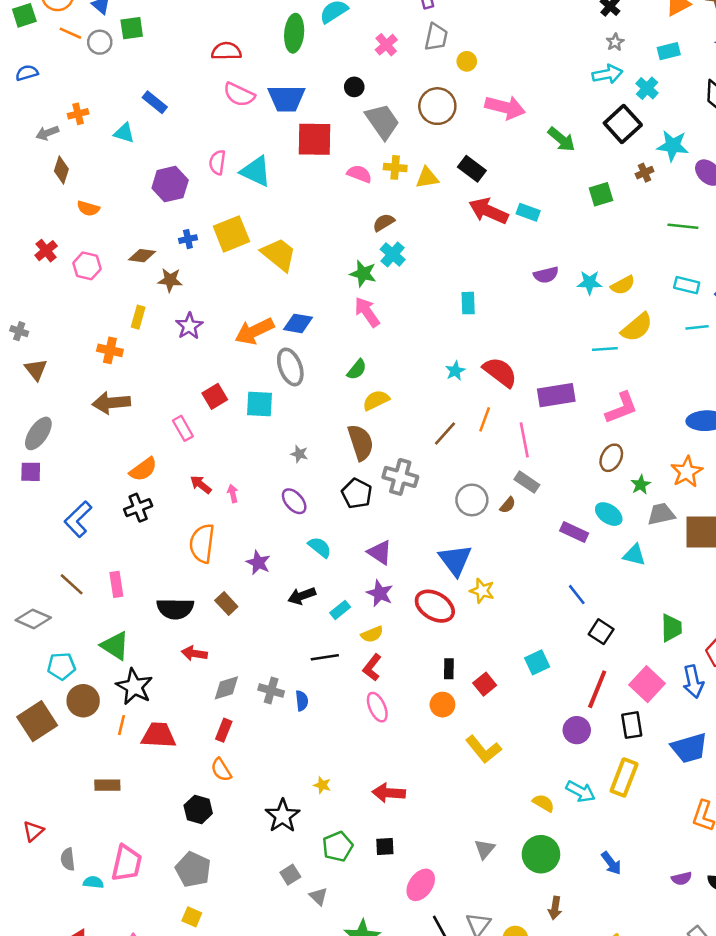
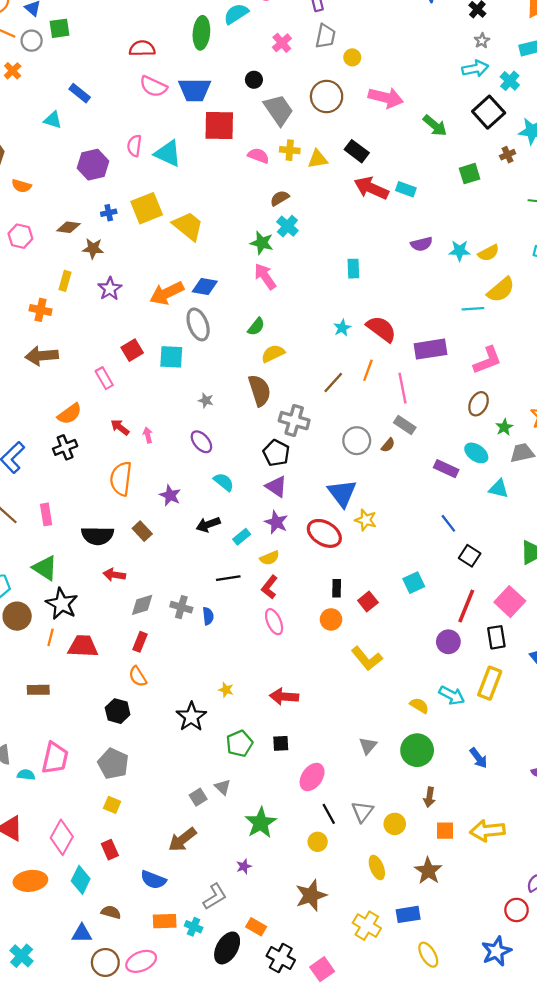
orange cross: (78, 114) -> (13, 71), moved, turned -30
black pentagon: (357, 494) -> (276, 453), moved
gray square: (290, 875) -> (198, 797), moved

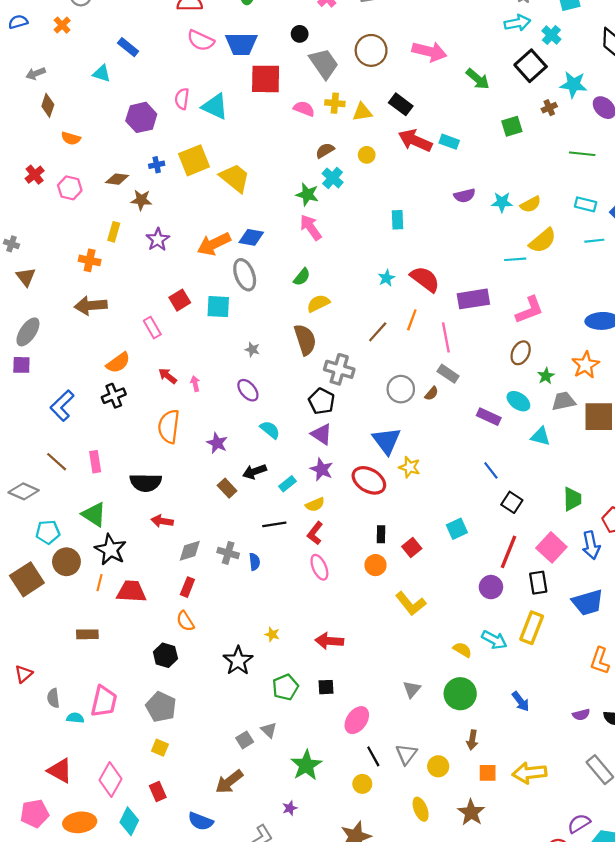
yellow circle: (352, 57) -> (367, 155), moved
brown rectangle: (142, 531) -> (227, 488), moved

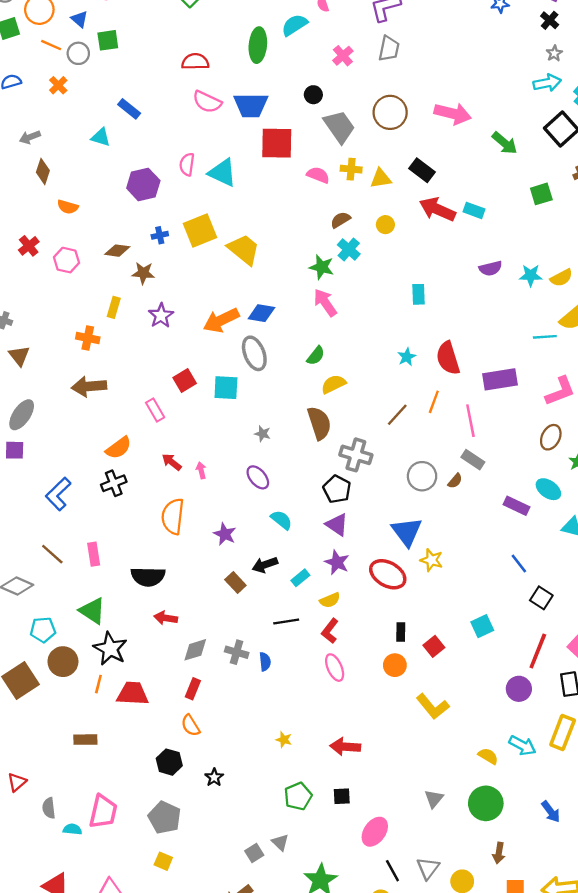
red semicircle: (425, 279) -> (448, 358), turned -144
black star: (238, 661) -> (214, 777), moved, size x0.6

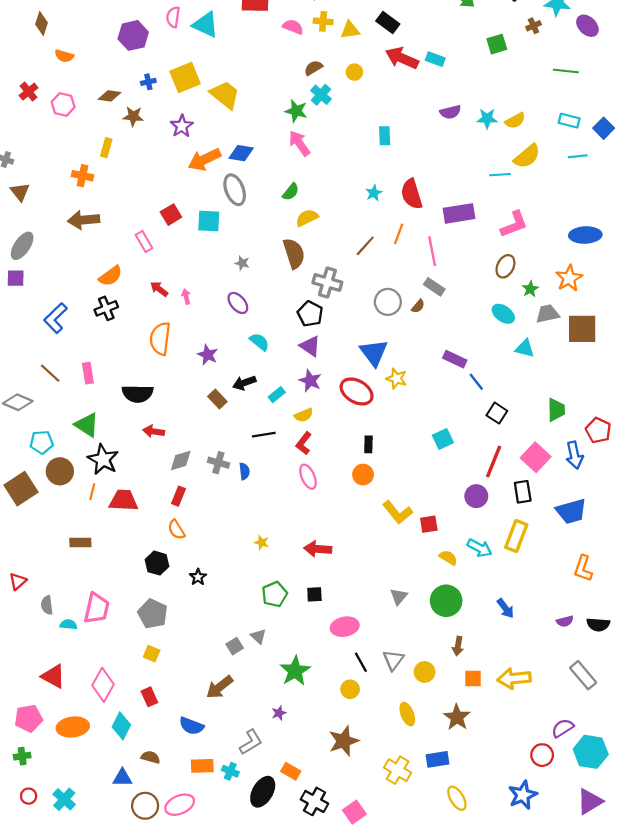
purple star: (161, 316) -> (182, 126), moved
purple rectangle: (517, 506) -> (455, 359), moved
red square: (434, 646) -> (429, 524), moved, turned 30
pink ellipse: (375, 832) -> (345, 627), turned 44

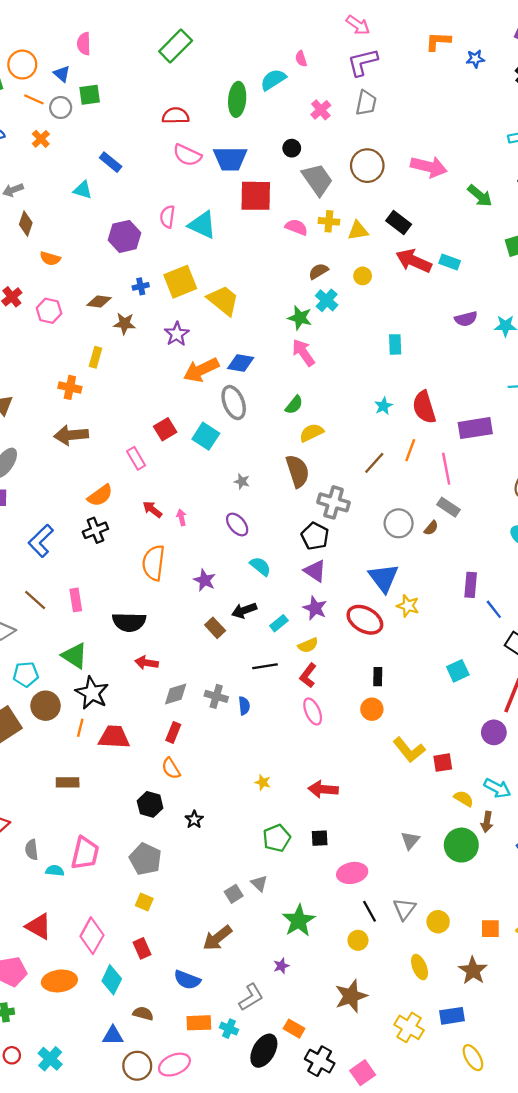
cyan square: (209, 221) -> (206, 436), turned 30
purple rectangle: (455, 359) -> (471, 585), turned 70
brown arrow: (458, 646) -> (487, 822), moved

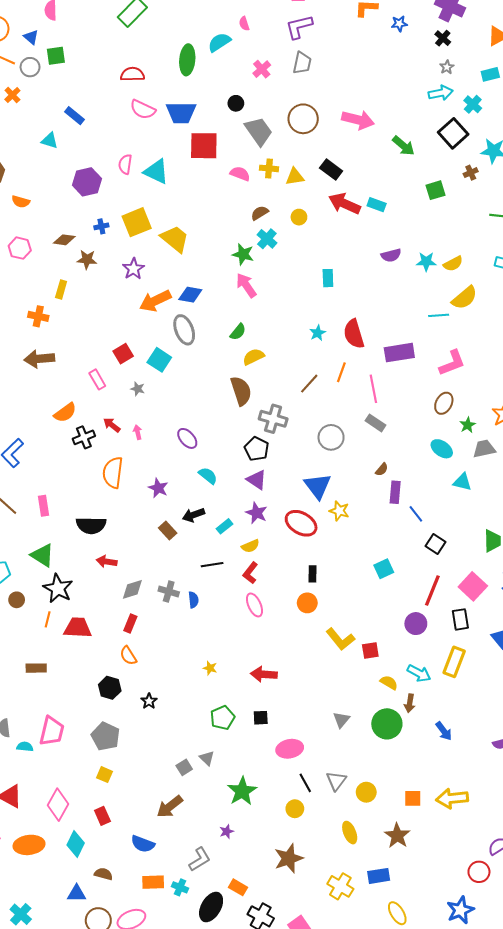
gray star: (242, 482) -> (138, 389), moved
brown semicircle: (431, 528) -> (382, 469), moved
black cross: (95, 530) -> (84, 437), moved
brown circle: (46, 706) -> (17, 600), size x0.6

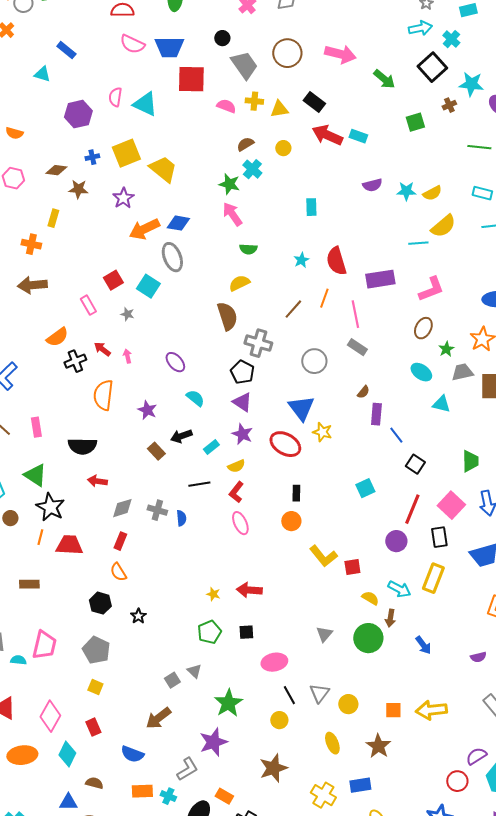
green semicircle: (238, 332) -> (248, 249), moved, turned 54
yellow star: (210, 668) -> (213, 594), moved
purple star: (227, 831) -> (213, 742), size x2.0

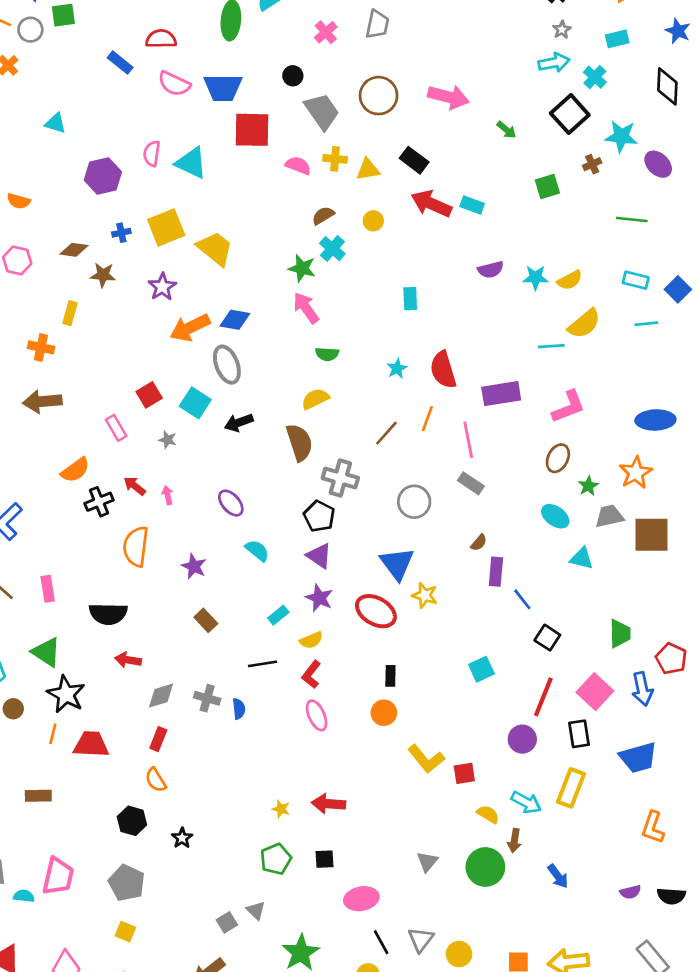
blue rectangle: (66, 50) -> (120, 63), moved
green arrow: (384, 79) -> (506, 130), size x0.7
black arrow: (181, 436) -> (239, 423), moved

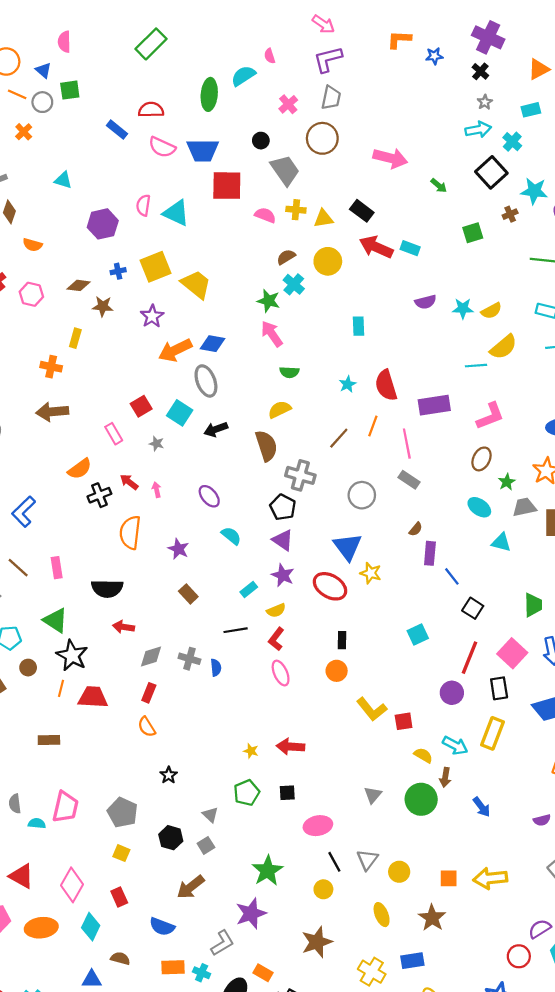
brown circle: (379, 96) -> (322, 138), moved
yellow circle: (373, 221) -> (328, 261), size x1.6
black hexagon: (132, 821) -> (171, 838), moved
gray triangle: (256, 911) -> (210, 815), moved

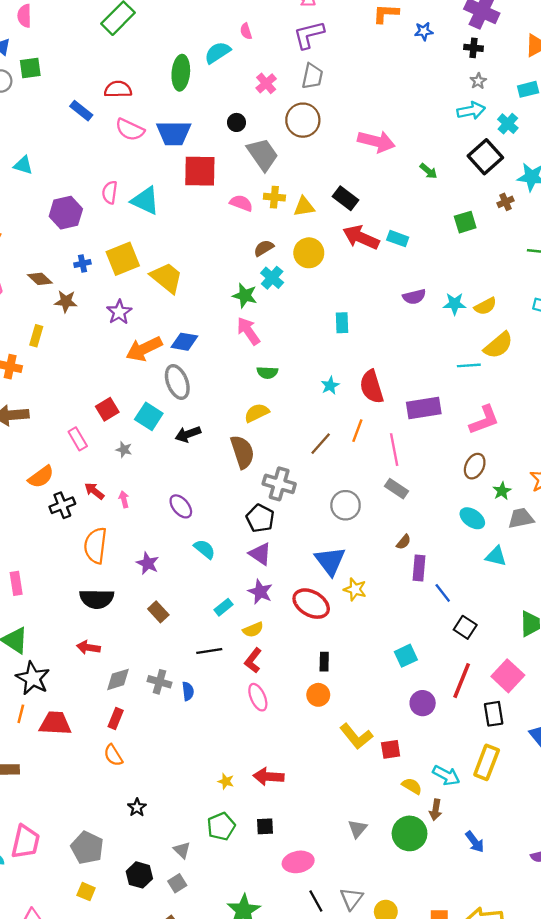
black cross: (480, 71) -> (474, 48), turned -35
brown diamond: (79, 285) -> (40, 279), turned 35
black semicircle: (107, 588) -> (97, 599), moved
purple circle: (452, 693) -> (423, 703), moved

